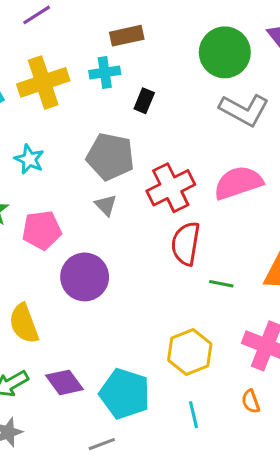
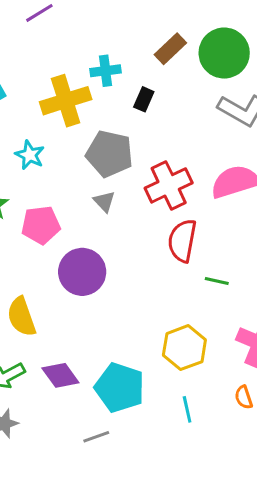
brown rectangle: (127, 36) -> (170, 49), moved, turned -32
yellow cross: (43, 82) -> (66, 101), moved

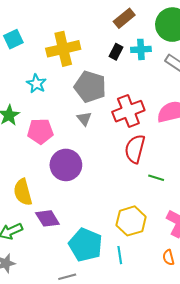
brown rectangle: (170, 49) -> (124, 18), moved
cyan cross: (105, 71) -> (141, 49), moved
purple diamond: (60, 375) -> (47, 218), moved
cyan line: (187, 409) -> (120, 255), moved

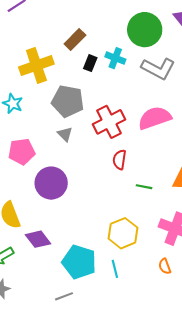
brown rectangle: (124, 18) -> (75, 40), moved
cyan cross: (141, 49) -> (115, 58), turned 30
red semicircle: (135, 149) -> (119, 160), size x0.7

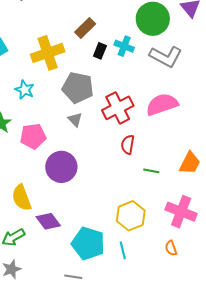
gray line: (64, 296) -> (73, 277), turned 30

